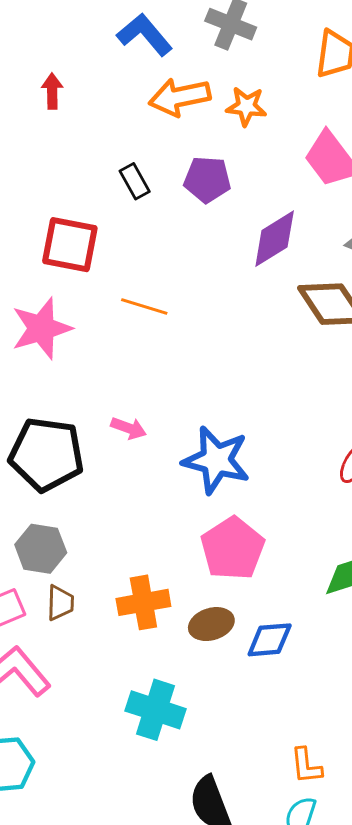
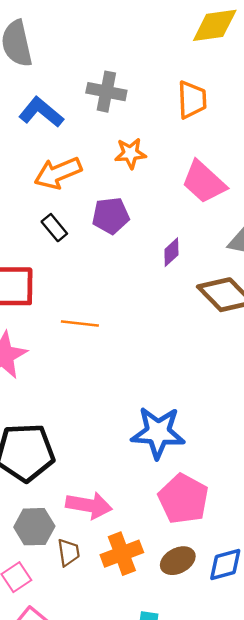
orange arrow: (180, 97) -> (58, 173), moved
purple diamond: (275, 239) -> (171, 252), size x0.6
pink arrow: (129, 428) -> (89, 505), moved, size x1.6
brown trapezoid: (60, 603) -> (69, 552), moved

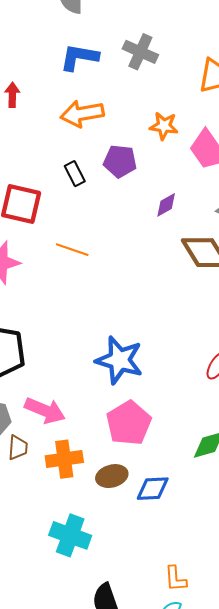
blue L-shape: (41, 112) -> (79, 57), turned -42
orange star: (130, 153) -> (164, 126), moved
black rectangle: (54, 228) -> (75, 174), moved

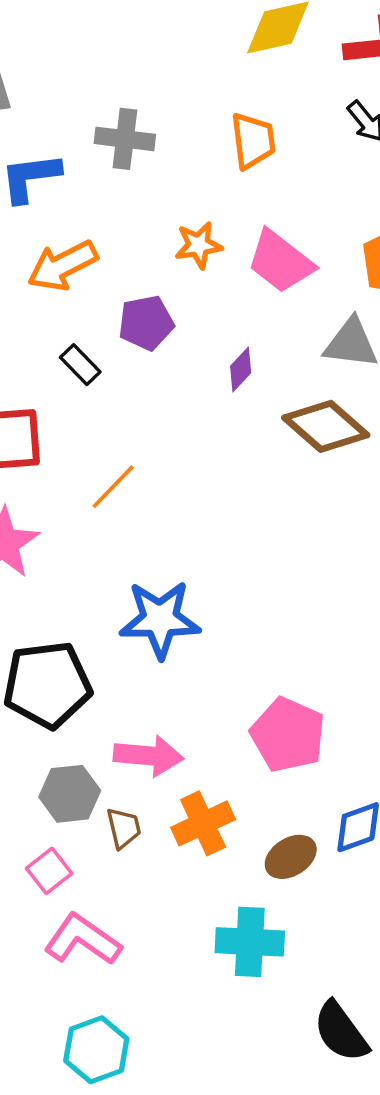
orange line: (72, 250) -> (113, 487), turned -48
blue star: (119, 360) -> (160, 619), moved
brown ellipse: (112, 476) -> (291, 857), moved

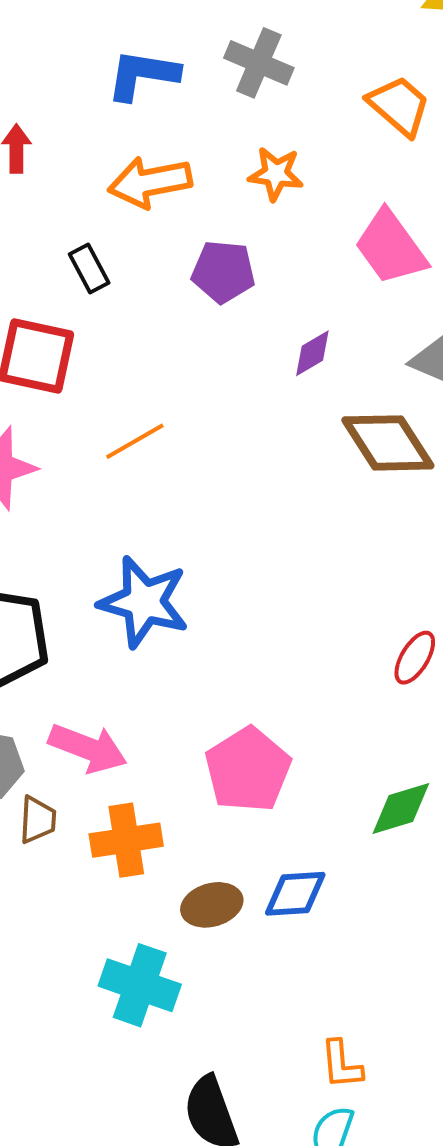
orange trapezoid: (253, 141) -> (399, 106), turned -58
orange star: (199, 245) -> (276, 174), moved
black rectangle: (80, 365) -> (89, 268), moved

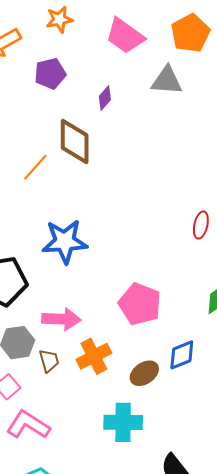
brown diamond: (388, 443) -> (75, 142), moved, turned 51

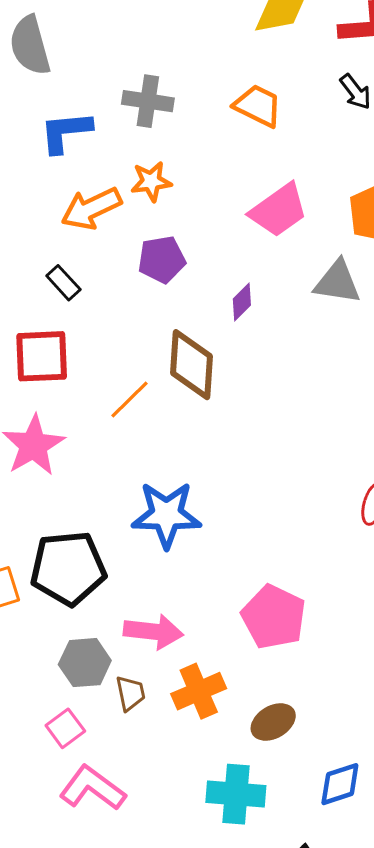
orange star: (59, 19) -> (151, 181), moved
pink trapezoid: (125, 36) -> (279, 210), turned -75
blue diamond: (182, 355) -> (340, 784), moved

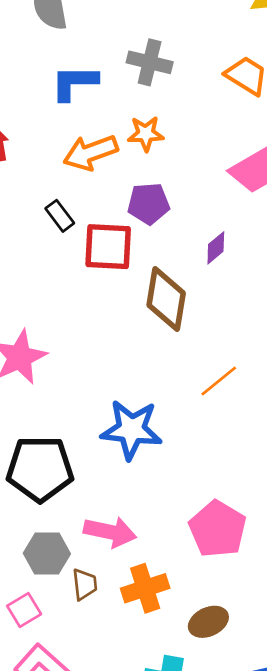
red square: (42, 356) -> (108, 247), moved
orange line: (129, 400) -> (219, 381), moved

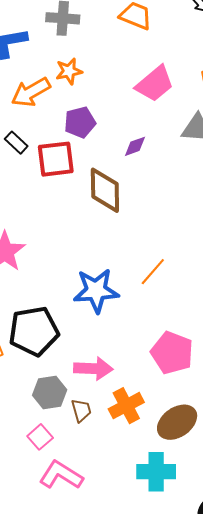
purple diamond: (216, 248) -> (135, 146), turned 30
orange line: (219, 381) -> (153, 272), moved
brown ellipse: (208, 622) -> (177, 422), size x1.4

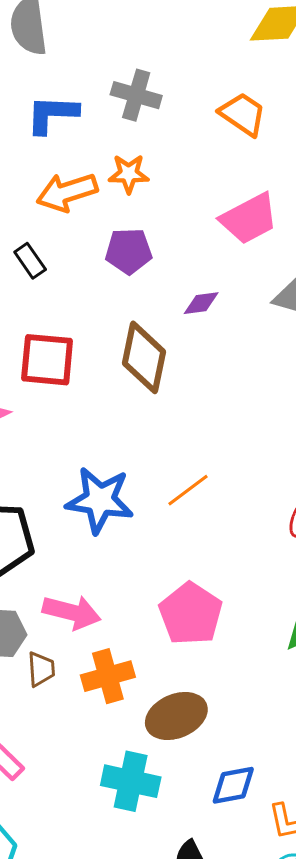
red square: (56, 159) -> (47, 360), moved

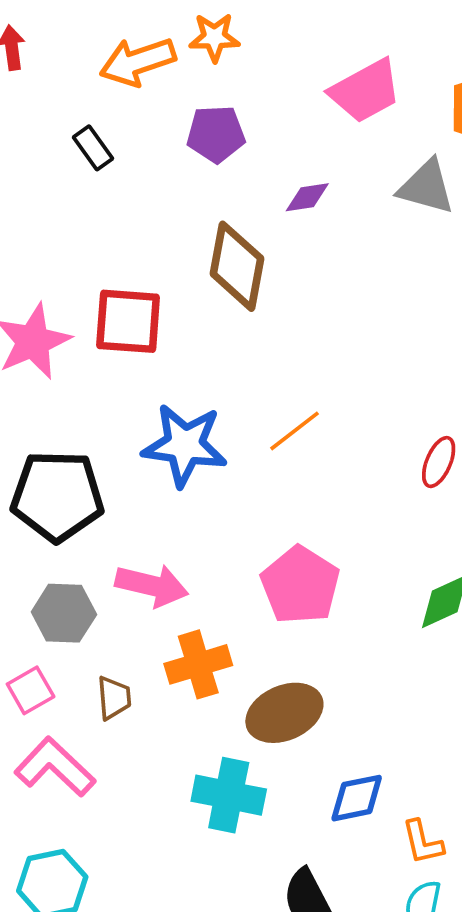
red square: (47, 360) -> (128, 321), moved
brown trapezoid: (41, 669) -> (114, 698), moved

